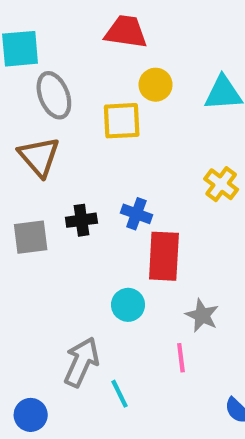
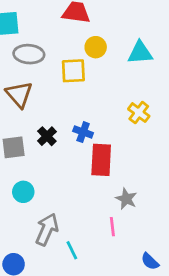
gray ellipse: (54, 95) -> (29, 54), turned -64
black cross: (81, 220) -> (47, 136), turned -36
cyan circle: (128, 305) -> (23, 192), moved

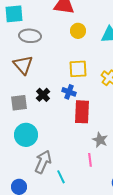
yellow square: (73, 71) -> (78, 69), moved
cyan circle: (23, 192) -> (26, 135), size x1.5

